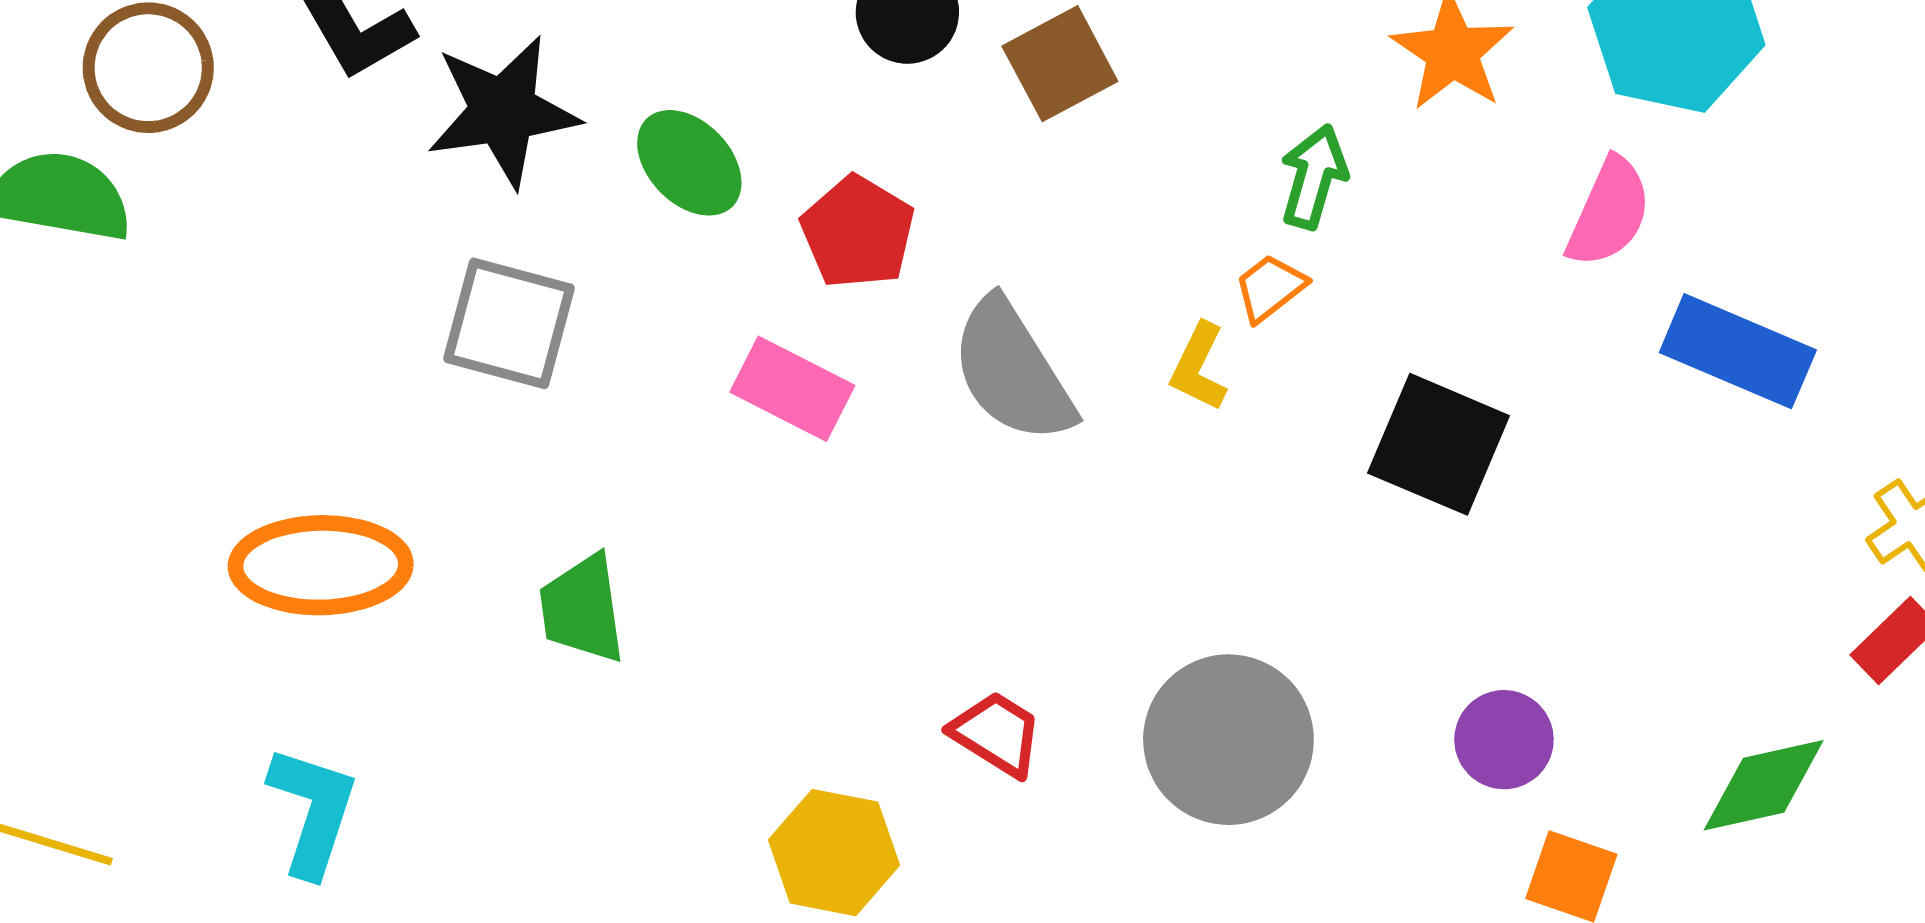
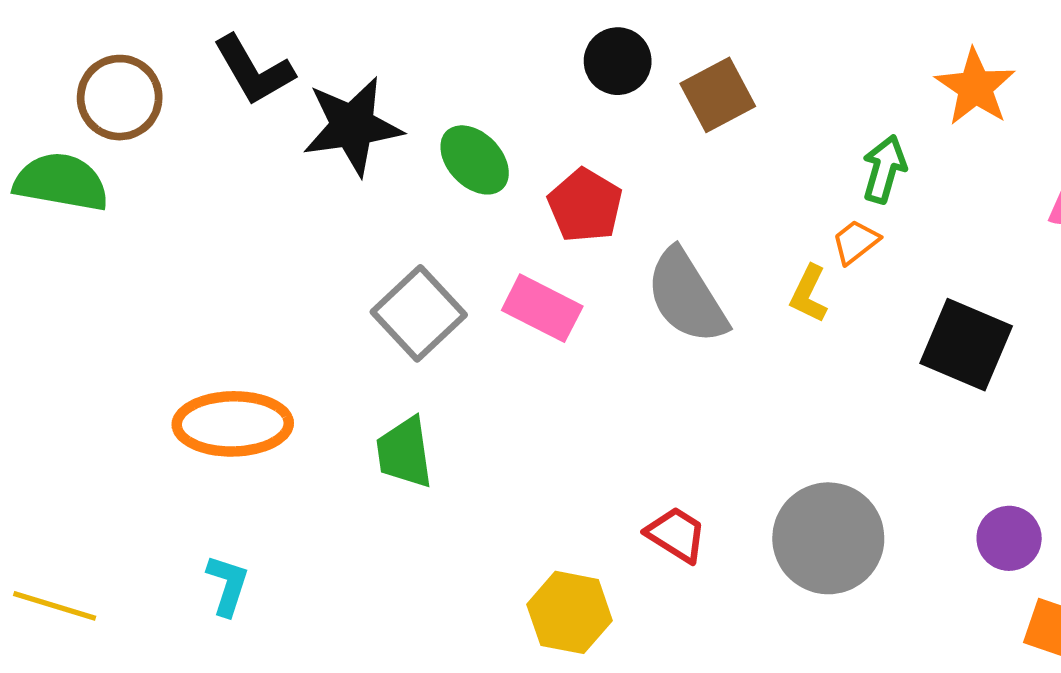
gray square: (509, 323) -> (419, 313), moved, turned 32
cyan L-shape: (313, 811) -> (228, 585), size x0.7

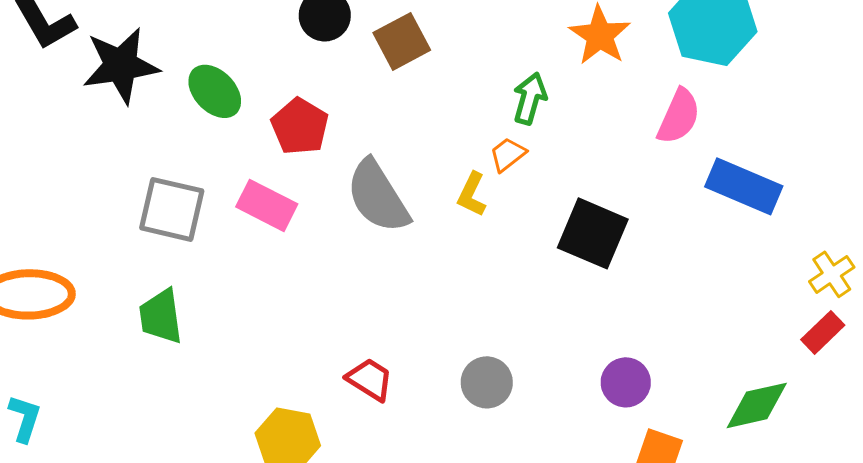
gray square: (419, 313) -> (172, 209), turned -34
gray circle: (828, 538) -> (487, 382), size x0.6

